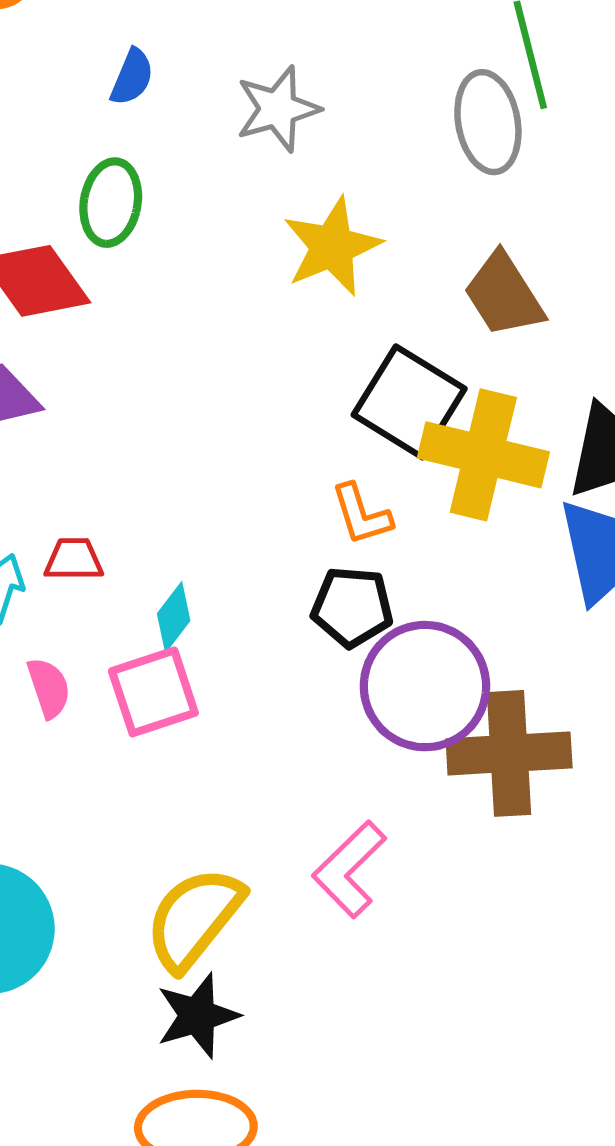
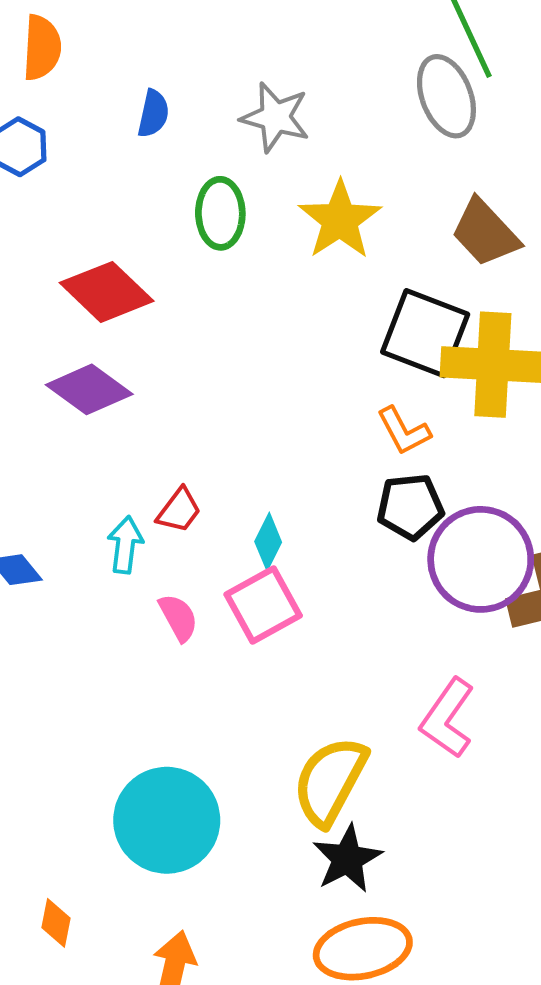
gray star: (278, 109) -> (275, 117), turned -30
green ellipse: (111, 203) -> (220, 213), moved
red trapezoid: (74, 559) -> (179, 510), turned 138

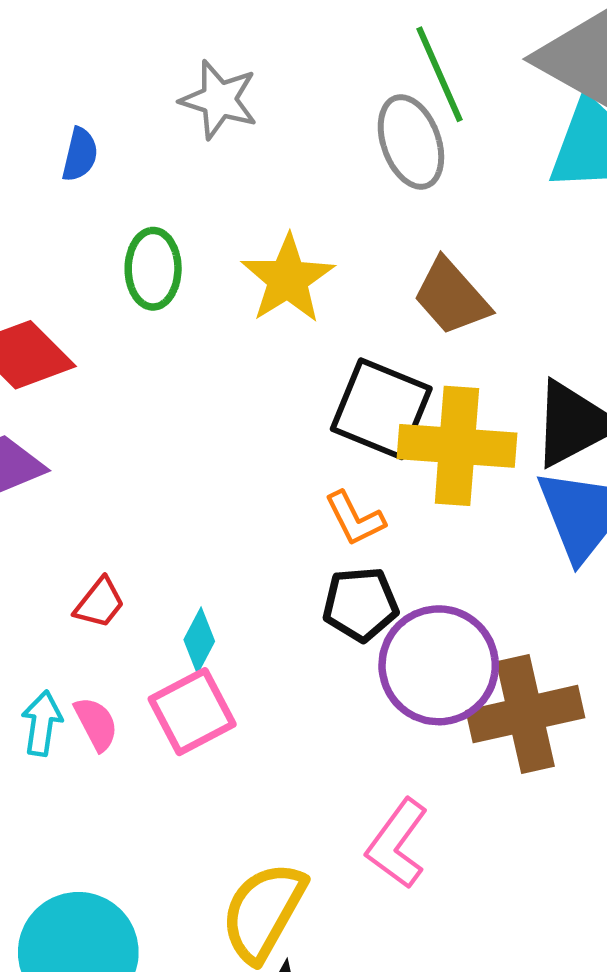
gray star: (275, 117) -> (219, 100), moved
cyan arrow: (125, 545) -> (42, 723), moved

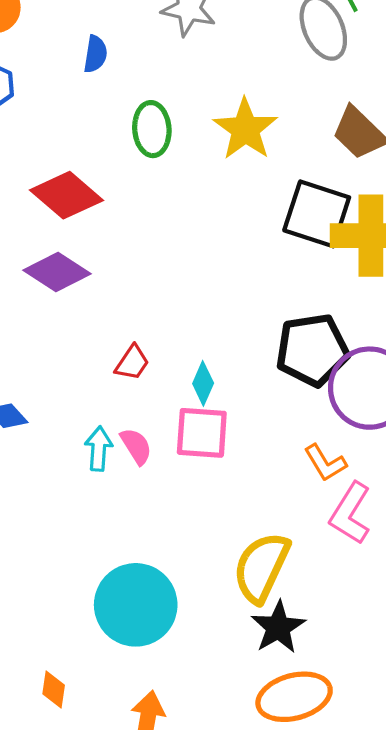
orange L-shape: (355, 519) -> (325, 463), moved
black pentagon: (360, 604) -> (312, 350), size x1.4
pink square: (192, 712) -> (202, 433), turned 36

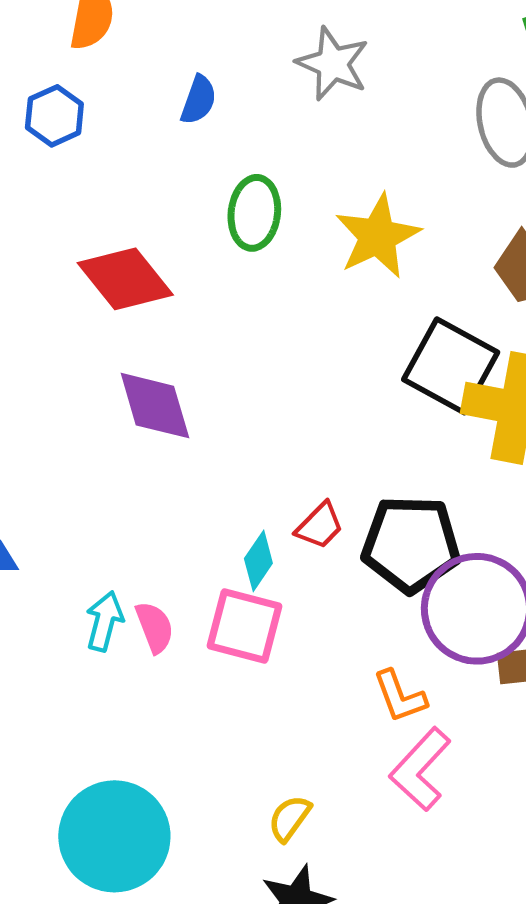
purple diamond: (57, 272) -> (155, 406), moved, turned 30
red trapezoid: (132, 363) -> (320, 526), moved
yellow semicircle: (261, 567) -> (290, 818), size x0.5

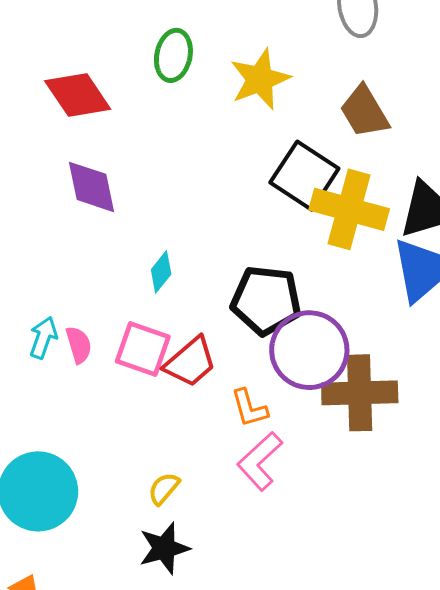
red trapezoid: (320, 526) -> (190, 362), moved, size x1.5
cyan diamond: (258, 561) -> (161, 272), moved

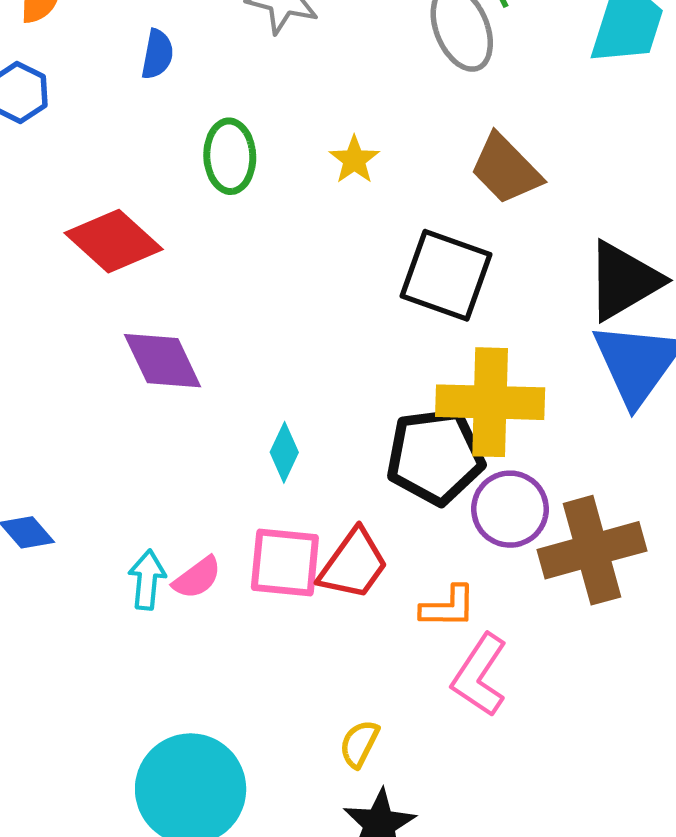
yellow star: (260, 79) -> (354, 160), size x0.6
yellow cross: (349, 209) -> (490, 402), moved
pink semicircle: (79, 345) -> (197, 578), turned 84
purple circle: (309, 350) -> (510, 509), size x0.7
orange L-shape: (249, 408) -> (448, 607), turned -60

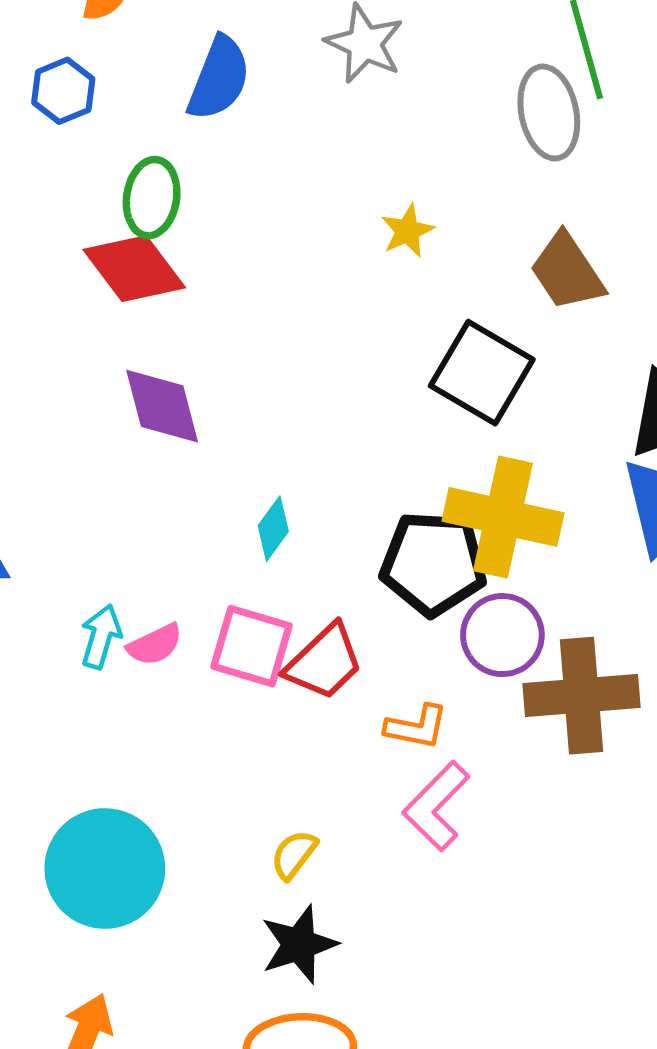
blue semicircle: (157, 54) -> (219, 78), size x1.6
green ellipse: (230, 156) -> (152, 198), moved

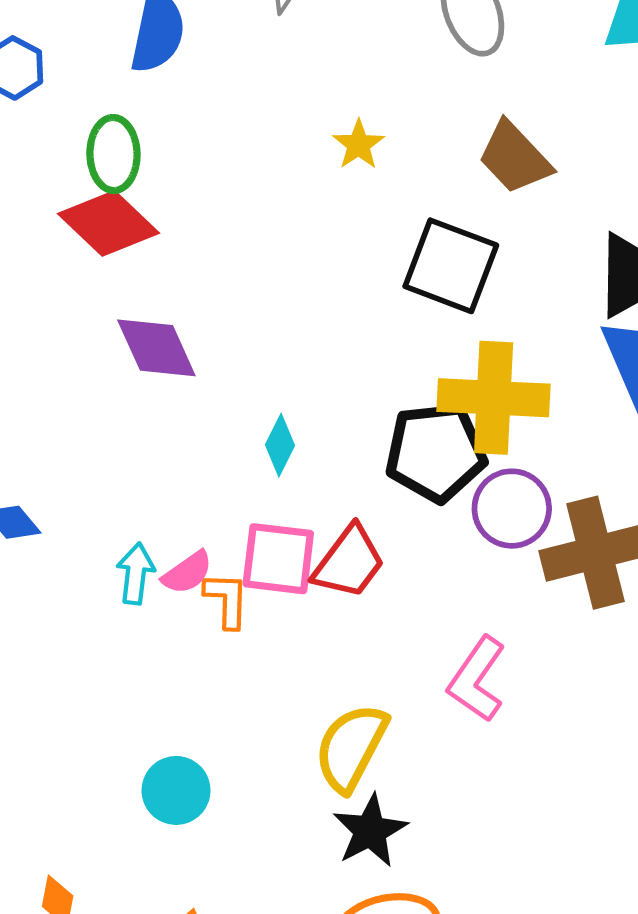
orange L-shape: (417, 727) -> (227, 600), moved, turned -90
yellow semicircle: (294, 855) -> (351, 747), size x1.8
cyan circle: (105, 869) -> (176, 790), size x0.6

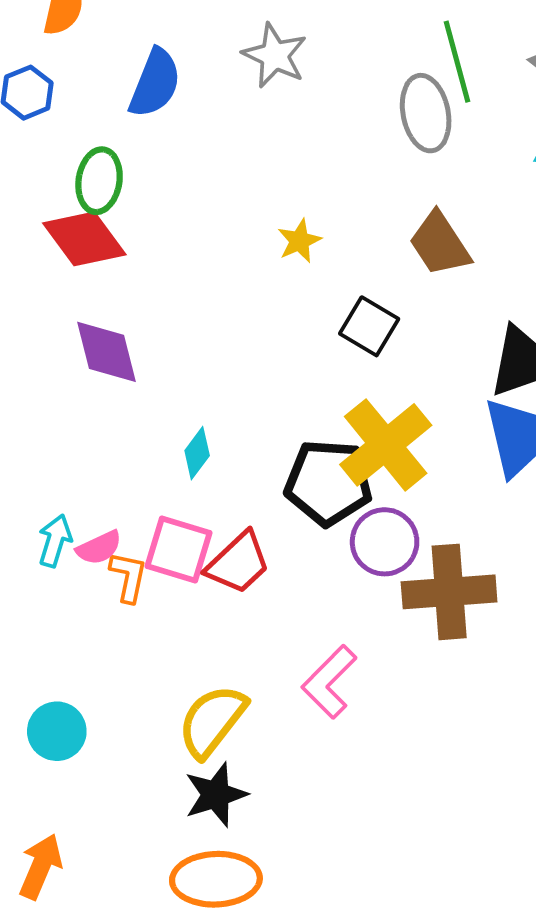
yellow star: (359, 145) -> (299, 241), moved
black square: (451, 266) -> (369, 326), size x0.7
yellow cross: (494, 398) -> (386, 445), turned 38

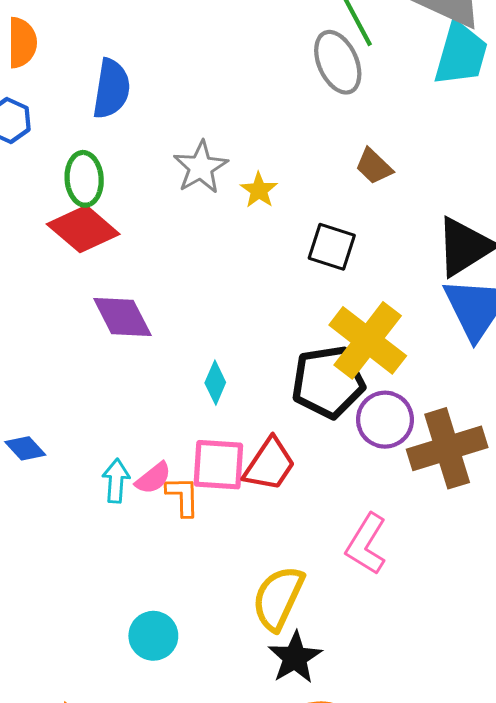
gray star: (275, 55) -> (201, 167), moved, turned 30
brown trapezoid: (440, 244) -> (374, 166), size x0.7

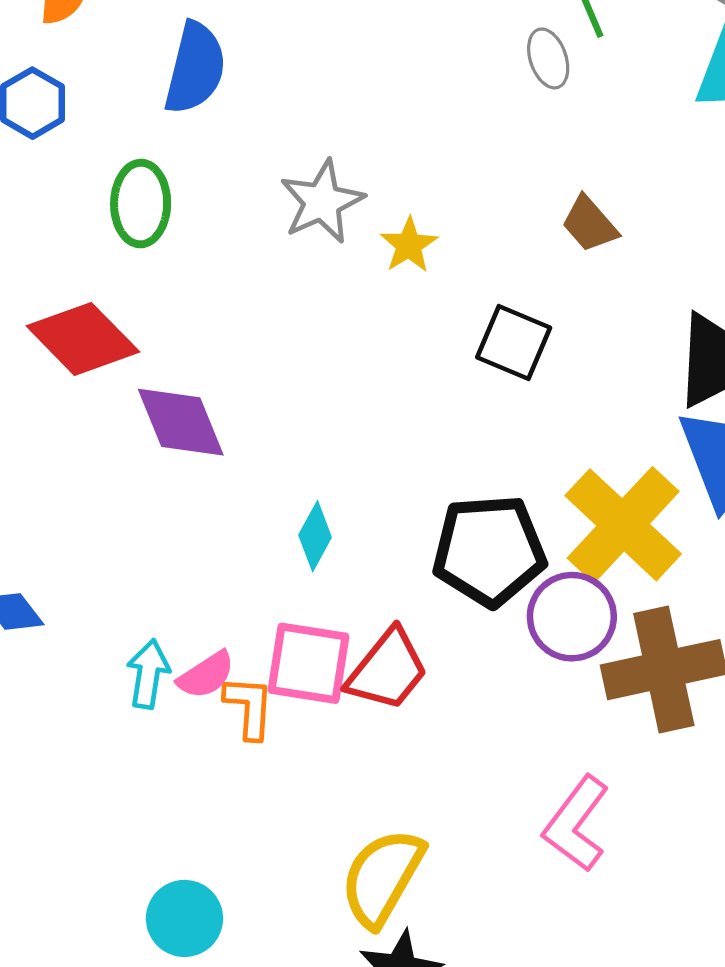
gray ellipse: (338, 62) -> (548, 58), size x0.6
red diamond: (83, 229) -> (83, 339), moved
yellow cross: (368, 340) -> (623, 525), moved
pink L-shape: (366, 544) -> (576, 824), moved

